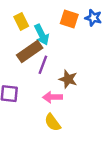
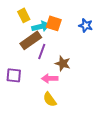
blue star: (93, 18) -> (86, 25), moved
orange square: (69, 19) -> (54, 23), moved
cyan arrow: (42, 35) -> (41, 26), turned -78

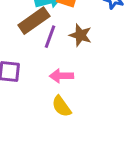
brown star: (63, 63) -> (80, 35), moved

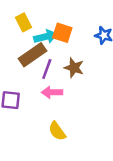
pink arrow: (62, 76) -> (52, 92), moved

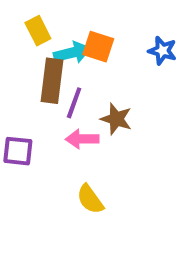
brown rectangle: (33, 55) -> (52, 81), turned -48
brown star: (74, 68) -> (116, 119), moved

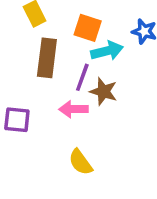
cyan arrow: (72, 53) -> (107, 51), moved
purple line: (74, 103) -> (82, 77), moved

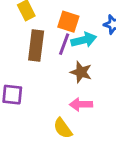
purple line: (82, 77) -> (64, 44), moved
pink arrow: (73, 109) -> (81, 104), moved

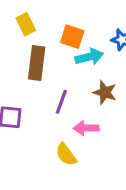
purple line: (64, 44) -> (61, 102), moved
brown star: (81, 72) -> (105, 92), moved

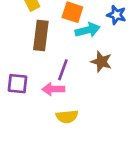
pink arrow: (86, 128) -> (53, 89), moved
yellow semicircle: (66, 154) -> (67, 117), turned -60

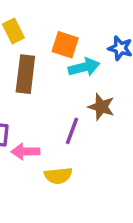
purple line: (63, 70) -> (72, 131), moved
pink arrow: (53, 89) -> (25, 152), moved

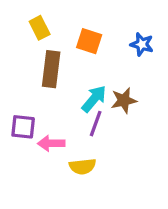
cyan arrow: (84, 67) -> (94, 99), moved, turned -36
brown star: (101, 107) -> (124, 100), turned -30

